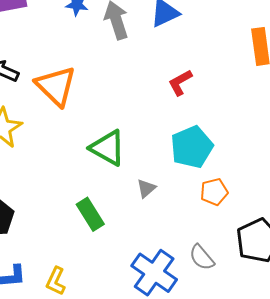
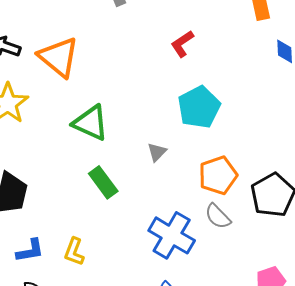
green triangle: (108, 148) -> (91, 123), moved
orange pentagon: (214, 192) -> (218, 175), moved, size x1.4

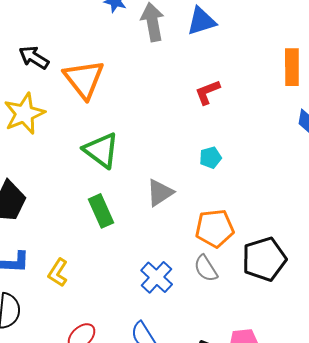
cyan pentagon: (199, 107) -> (210, 158), size x0.5
gray triangle: (157, 152) -> (160, 193), size x1.4
blue cross: (172, 235) -> (157, 277), size x0.7

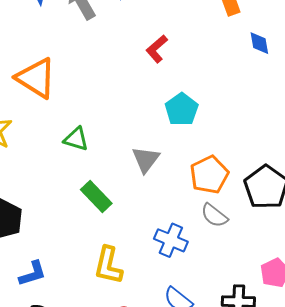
green triangle: (101, 150) -> (76, 139), size x0.7
cyan pentagon: (210, 158) -> (182, 109), size x1.5
yellow L-shape: (58, 273) -> (108, 265), moved, size x1.4

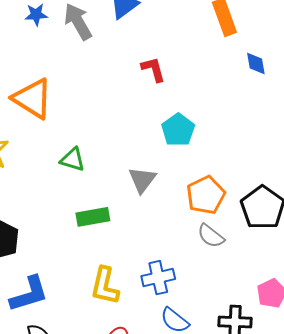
red L-shape: (157, 49) -> (153, 69), turned 116
green rectangle: (96, 196) -> (93, 217), turned -56
blue cross: (171, 240) -> (158, 278), moved, turned -36
blue L-shape: (33, 274) -> (29, 294), size x1.4

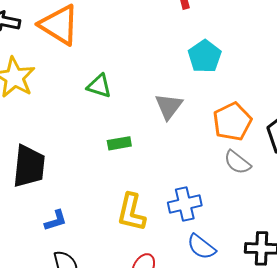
green rectangle: (93, 217) -> (119, 143), size x0.7
blue L-shape: (29, 294) -> (56, 220), size x0.6

